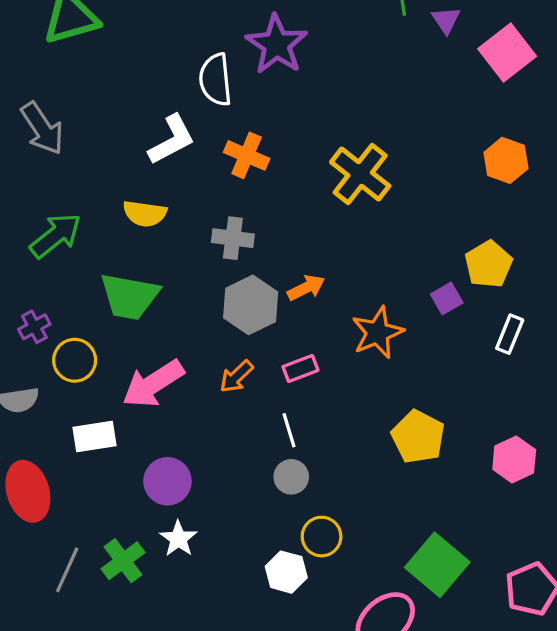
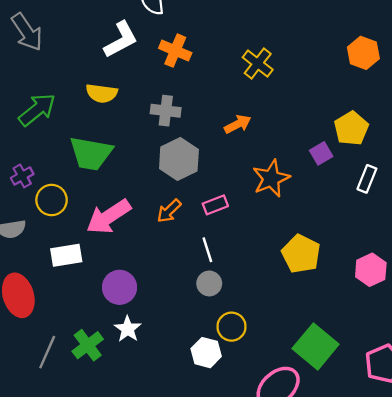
yellow cross: (360, 174) -> (258, 63), size x0.7
orange arrow: (306, 288) -> (238, 124), moved

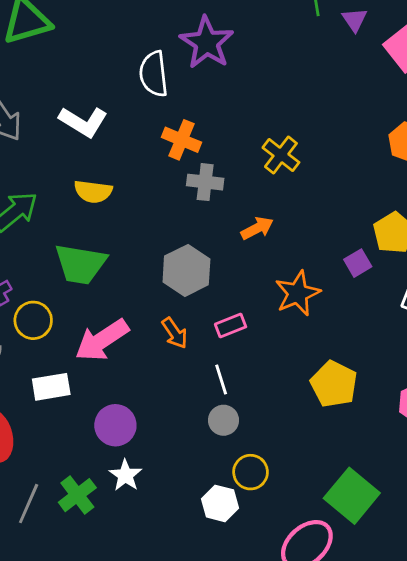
white L-shape: (121, 40) -> (83, 122), moved, turned 60
gray cross: (166, 111) -> (205, 182), moved
orange arrow: (169, 211) -> (175, 333), turned -80

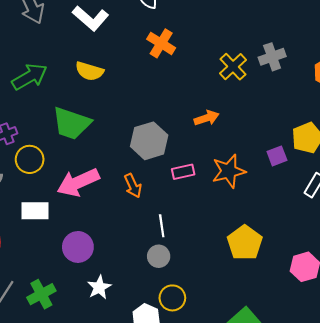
gray cross: (205, 182) -> (272, 57), moved, turned -35
pink rectangle: (231, 325) -> (183, 172), moved
white star: (125, 475) -> (99, 287), moved

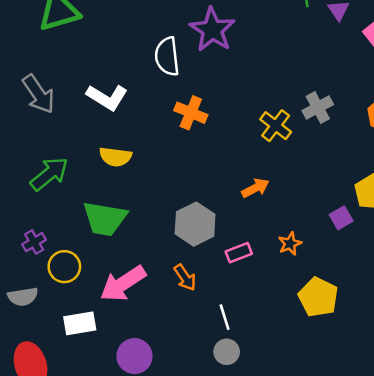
orange star: (229, 171) -> (290, 244), size x0.6
yellow pentagon: (245, 243) -> (318, 297), moved

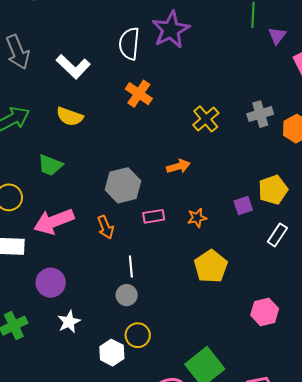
gray cross: (318, 108) -> (260, 114), moved
green trapezoid: (105, 219) -> (50, 165), size x0.7

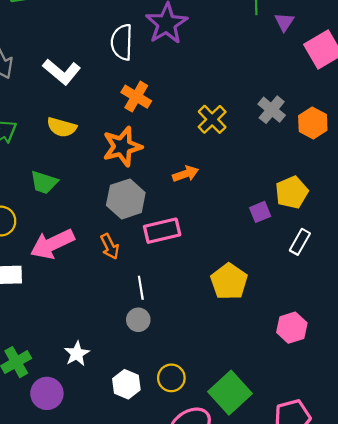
gray cross: (260, 114) -> (272, 110), turned -30
pink rectangle: (154, 216) -> (162, 231), size x1.5
orange star: (197, 218) -> (122, 146), moved, size x1.8
purple circle: (51, 283) -> (47, 393), moved
yellow circle: (138, 335) -> (171, 378), moved

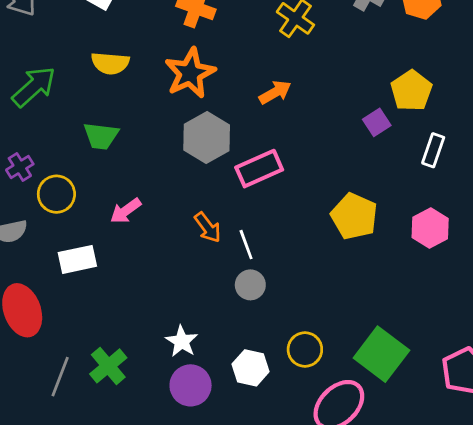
pink arrow: (52, 244) -> (126, 211), size x0.6
orange arrow: (110, 246) -> (208, 227), moved
pink hexagon: (292, 328) -> (430, 228), moved
purple circle: (47, 393) -> (191, 385), moved

